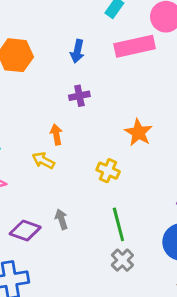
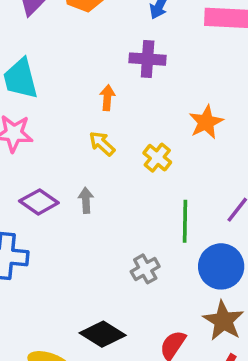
purple cross: (79, 96) -> (148, 59), size x1.4
yellow arrow: (43, 161) -> (102, 144), moved
green line: (118, 224) -> (185, 221), moved

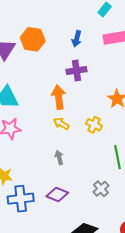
orange arrow: (107, 98) -> (59, 97), size x1.6
purple diamond: (39, 202) -> (57, 194), moved

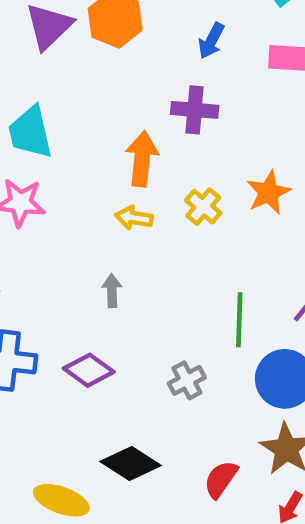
yellow arrow: (61, 124) -> (134, 218), turned -35
yellow cross: (94, 125) -> (203, 207), moved

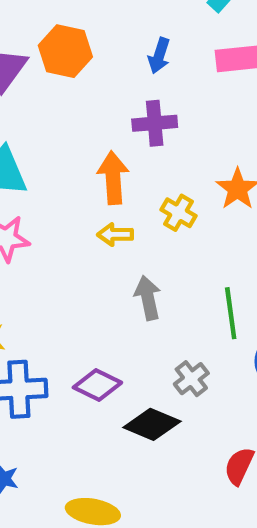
gray arrow: (112, 291) -> (148, 298), moved, size x1.4
black diamond: (131, 463) -> (152, 424), moved

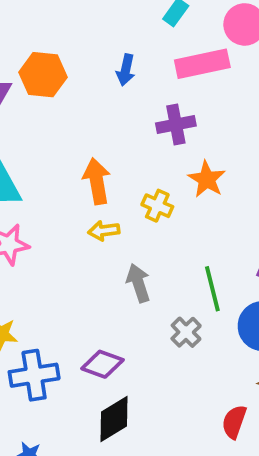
purple cross: (155, 123) -> (176, 124), moved
gray cross: (191, 379) -> (186, 332), moved
black diamond: (152, 424) -> (114, 419), moved, turned -48

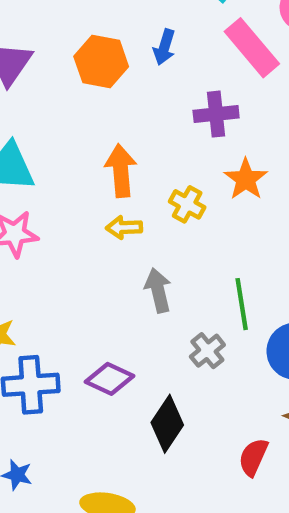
pink rectangle: (202, 64) -> (252, 48), turned 57
orange hexagon: (43, 75) -> (101, 61), moved
black diamond: (114, 419) -> (167, 424), moved, turned -30

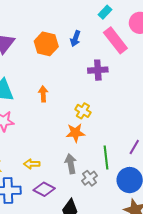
orange arrow: (121, 171) -> (43, 94), moved, size x0.7
orange star: (246, 179) -> (75, 133), moved, turned 30
yellow arrow: (124, 227) -> (32, 164), moved
gray arrow: (158, 290) -> (71, 164), moved

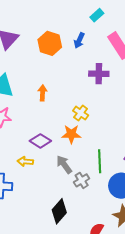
cyan rectangle: (105, 12) -> (97, 15), moved
gray arrow: (71, 164) -> (64, 165), turned -30
purple diamond: (44, 189) -> (40, 141), moved

